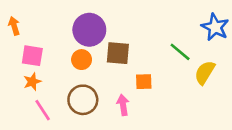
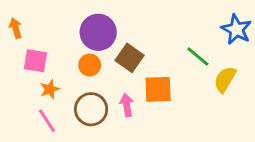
brown square: (118, 53) -> (130, 58), turned 30
orange star: (32, 82) -> (50, 89), moved
orange square: (144, 82) -> (158, 89), size x1.5
pink arrow: (123, 105) -> (127, 105), moved

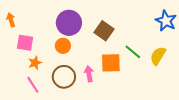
green line: (198, 56) -> (133, 52), moved
brown square: (130, 58) -> (104, 31), moved

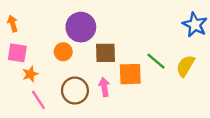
brown square: (104, 31) -> (105, 53), moved, turned -36
pink square: (25, 43) -> (17, 53), moved
orange circle: (63, 46) -> (63, 52), moved
orange star: (35, 63) -> (30, 74), moved

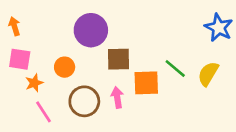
orange circle: (63, 52) -> (65, 67), moved

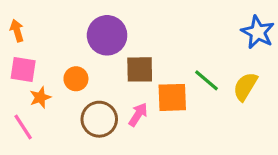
pink arrow: (117, 97) -> (138, 115), turned 42
pink line: (43, 112) -> (23, 127), moved

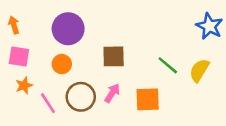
purple circle: (107, 35) -> (68, 29), moved
orange star: (40, 97) -> (24, 85), moved
orange square: (172, 97) -> (148, 99), moved
pink line: (23, 127) -> (48, 103), moved

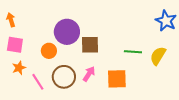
purple circle: (68, 29) -> (67, 32), moved
green line: (168, 65) -> (133, 52), turned -36

